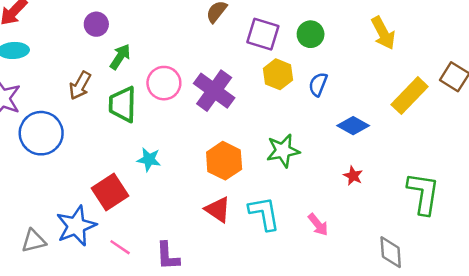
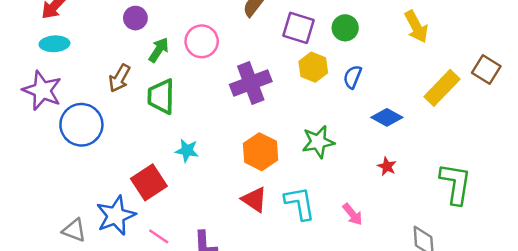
pink circle: (164, 83) -> (202, 41), moved
purple cross: (214, 91) -> (251, 83), turned 33
gray triangle: (34, 241) -> (74, 230), turned 35

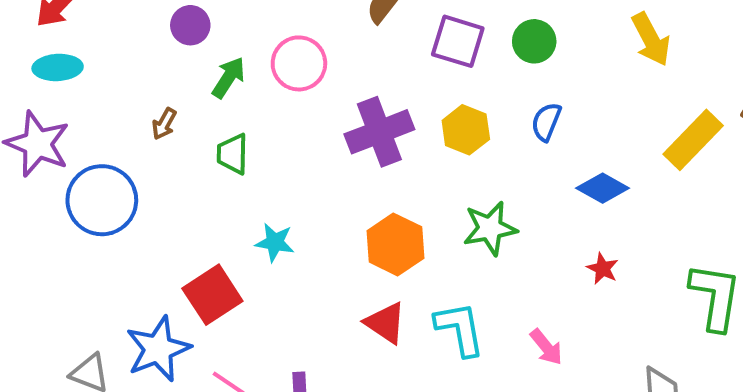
yellow hexagon: (313, 67) -> (466, 130), moved
brown arrow: (119, 78) -> (164, 124), size x0.7
green trapezoid: (161, 97) -> (233, 154), size x0.7

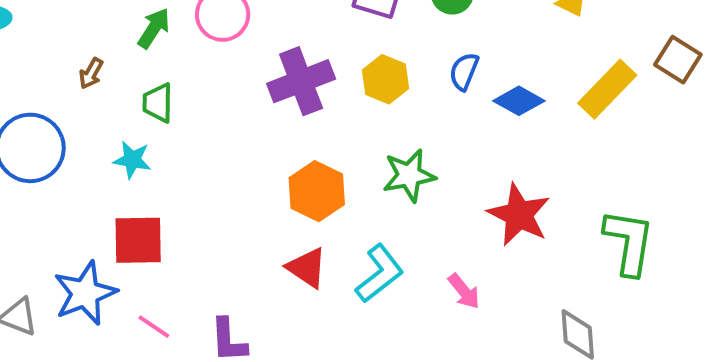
blue diamond: (603, 188) -> (519, 101), moved
cyan star: (275, 242) -> (132, 160), moved
red star: (603, 269) -> (519, 215), size x2.0
red square: (212, 295) -> (138, 240), turned 32
cyan L-shape: (460, 329) -> (380, 274), turned 62

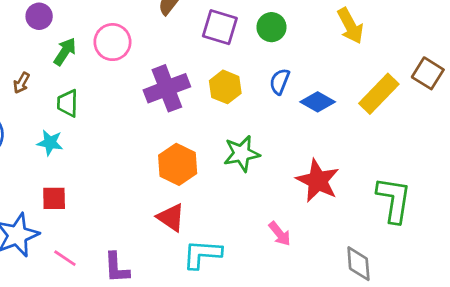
red square: (138, 240) -> (54, 198), size x0.7
cyan L-shape: (380, 274) -> (202, 254), moved, turned -138

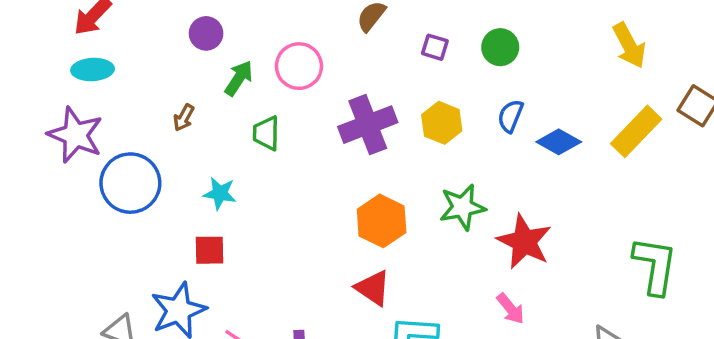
yellow arrow: (350, 26) -> (629, 45), moved
purple square: (220, 27) -> (435, 47), size x0.6
green trapezoid: (68, 103) -> (266, 133), moved
red star: (318, 181) -> (524, 242), moved
red square: (54, 198) -> (210, 250), moved

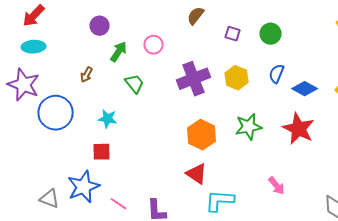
pink circle: (299, 66) -> (154, 45), size x0.7
green trapezoid: (266, 133) -> (135, 84), turned 140
red star: (524, 242) -> (299, 129), moved

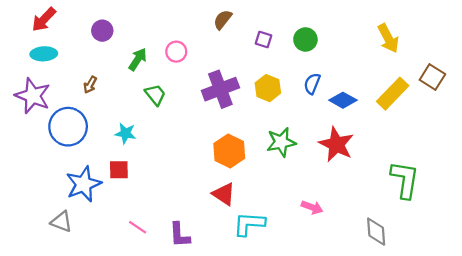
purple circle: (100, 26) -> (102, 31), moved
brown arrow: (87, 75) -> (90, 85), moved
pink arrow: (277, 186) -> (312, 207), turned -30
blue star: (84, 187) -> (84, 184), moved

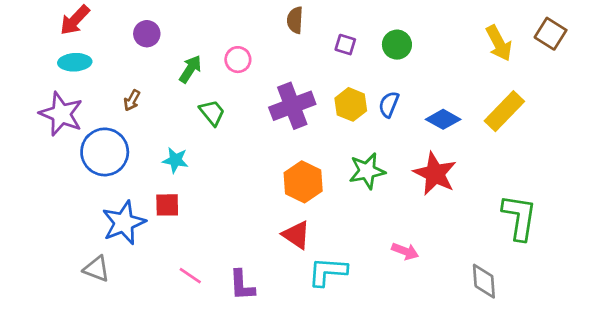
brown semicircle: (223, 20) -> (295, 20), turned -35
brown square: (432, 77) -> (551, 34), moved
blue semicircle: (312, 84) -> (389, 104), moved

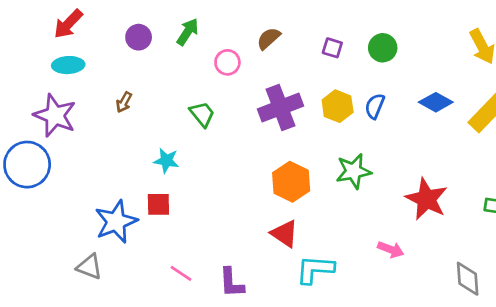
brown semicircle: (295, 20) -> (269, 38), moved, turned 45
green arrow: (190, 69) -> (188, 32), moved
blue diamond: (443, 119) -> (436, 102), moved
blue circle: (105, 152) -> (27, 165), moved
red star: (435, 174) -> (426, 199), moved

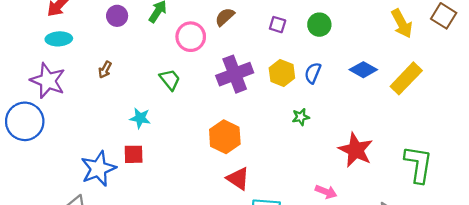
pink circle: (227, 62) -> (191, 37), size x1.4
green star: (354, 171) -> (301, 117), moved, size x0.6
orange hexagon: (291, 182) -> (225, 137), moved

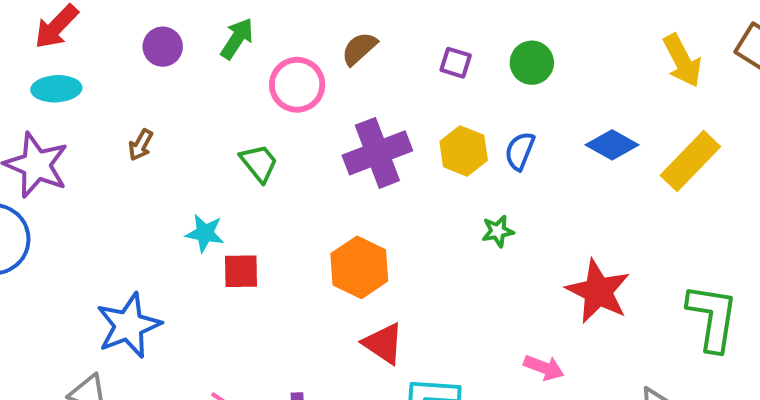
red square: (134, 154) -> (241, 271), moved

